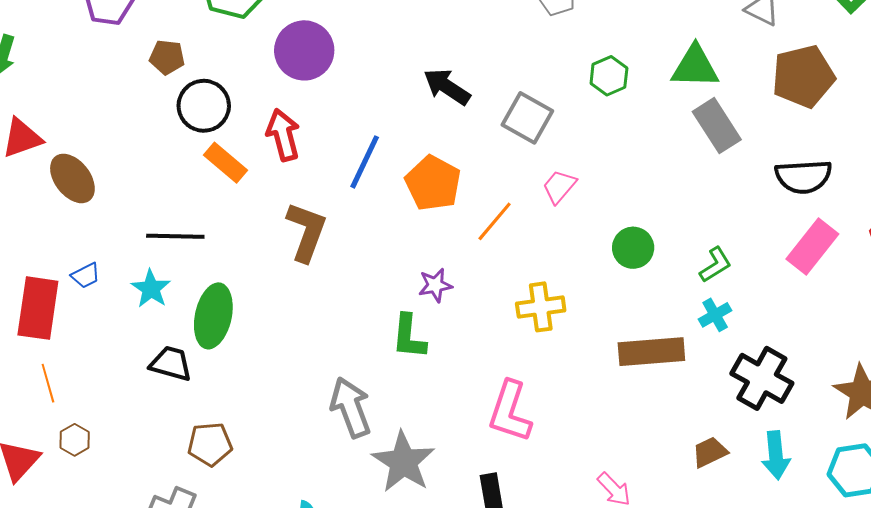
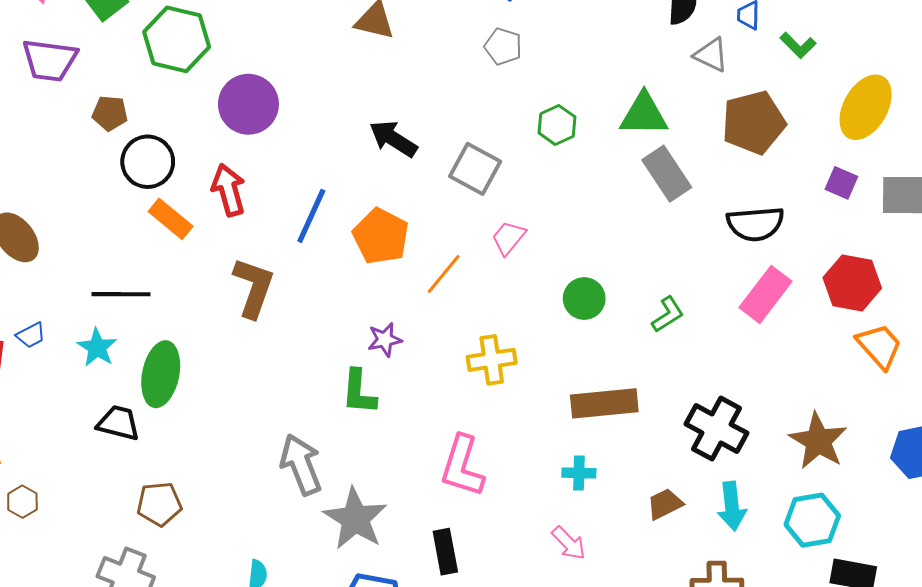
cyan cross: (715, 315) -> (579, 473), moved, turned 32

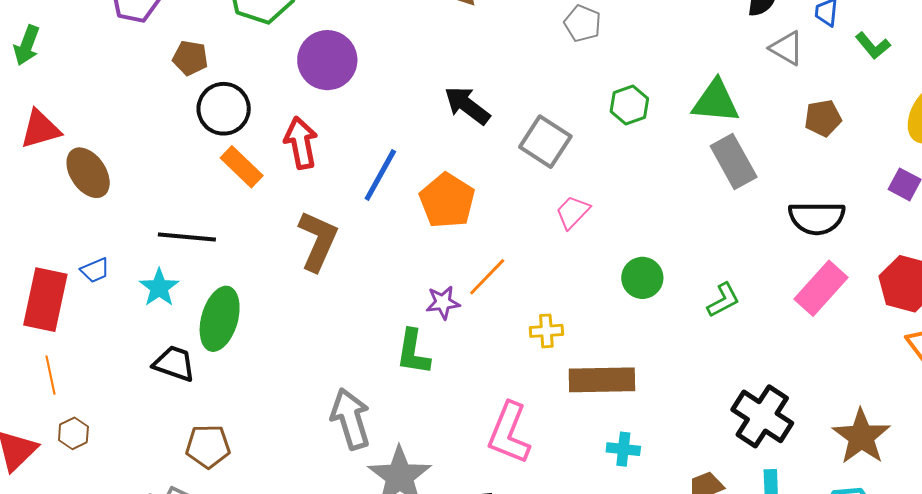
brown pentagon: (754, 123) -> (823, 118), size x0.6
orange line: (444, 274) -> (487, 277), moved
yellow cross: (492, 360) -> (546, 331), size x0.7
brown rectangle: (604, 403) -> (602, 380), moved

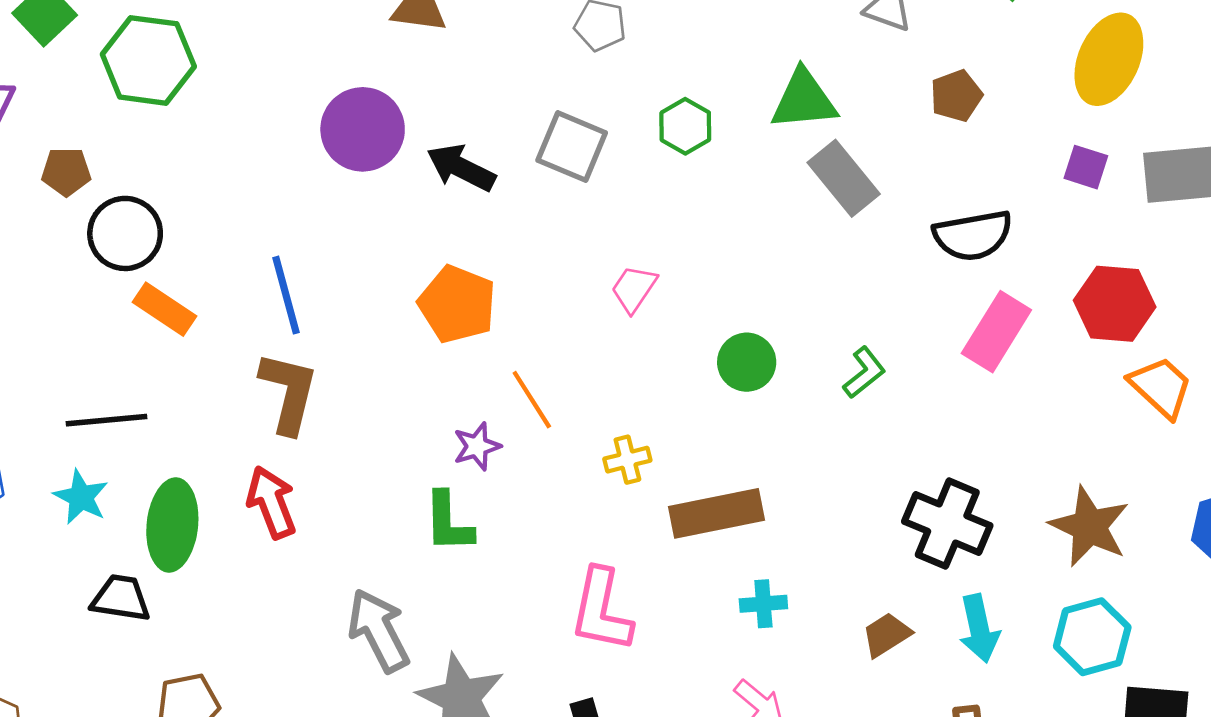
purple circle: (327, 60) -> (363, 129), moved
gray square: (545, 142) -> (572, 146), moved
red arrow: (301, 143) -> (272, 502), moved
blue line: (380, 175) -> (286, 295), moved, turned -34
orange line: (487, 277) -> (532, 400), turned -66

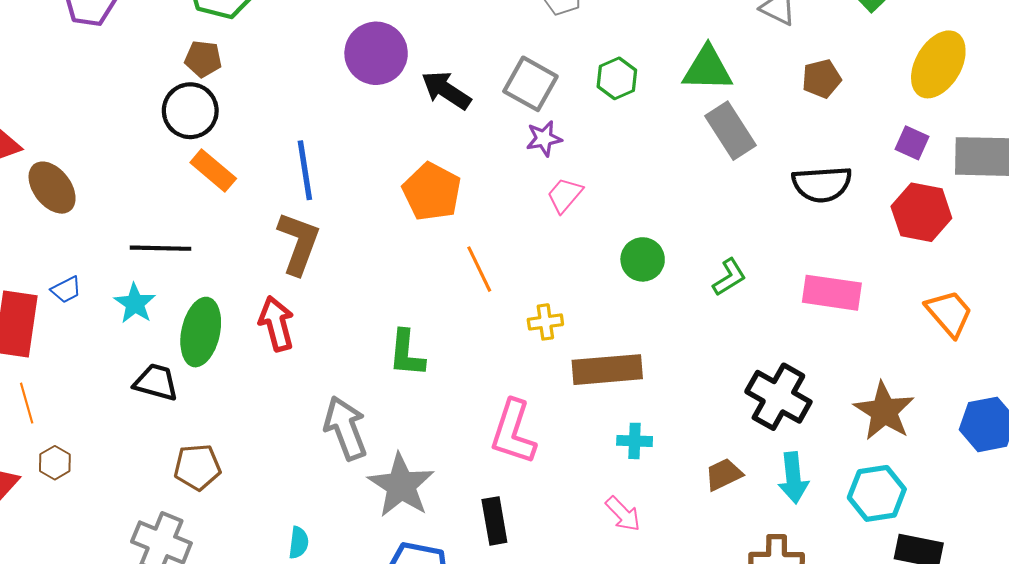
brown pentagon: (66, 172) -> (203, 59), moved
red hexagon: (1115, 304) -> (921, 212), moved
pink rectangle: (996, 332) -> (832, 293), moved, turned 60
purple star: (477, 446) -> (544, 138), moved

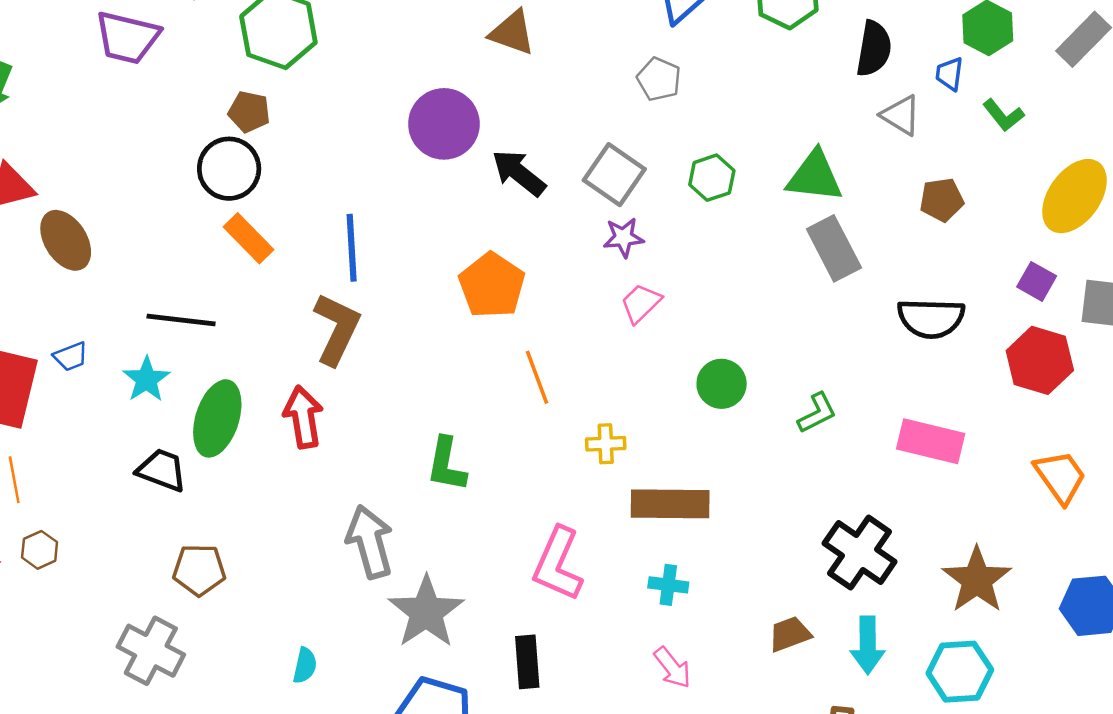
cyan cross: (635, 441) -> (668, 585), moved

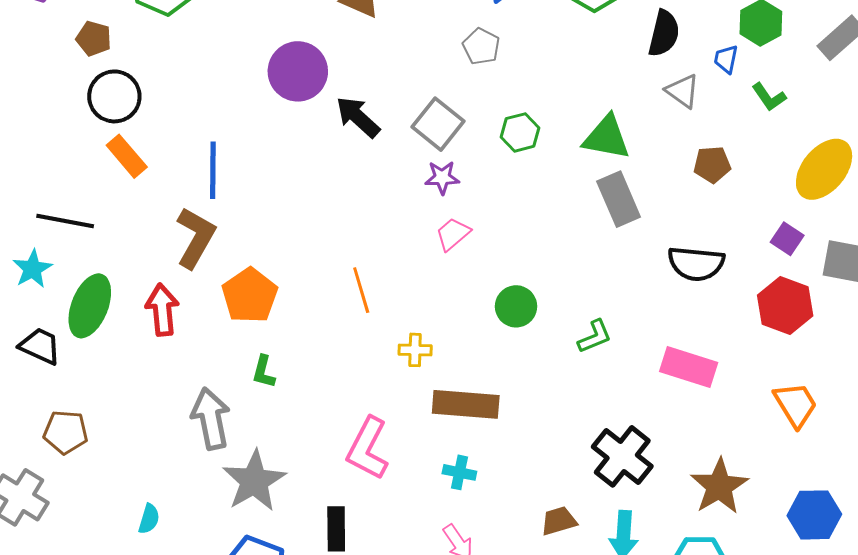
brown pentagon: (249, 112) -> (94, 39), moved
orange pentagon: (492, 285) -> (250, 296), moved
green L-shape: (446, 464) -> (264, 372), moved, size x0.7

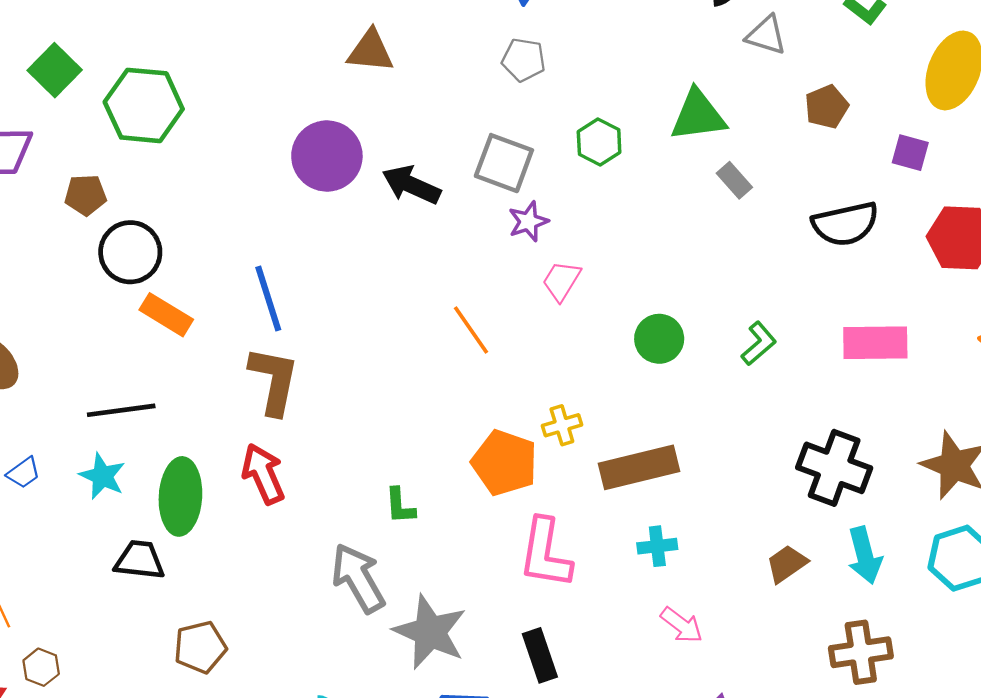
gray rectangle: (619, 199) -> (734, 180), size x0.6
purple square: (787, 239) -> (910, 153), moved
orange line: (361, 290) -> (471, 330), moved
orange pentagon: (250, 296) -> (505, 463), moved

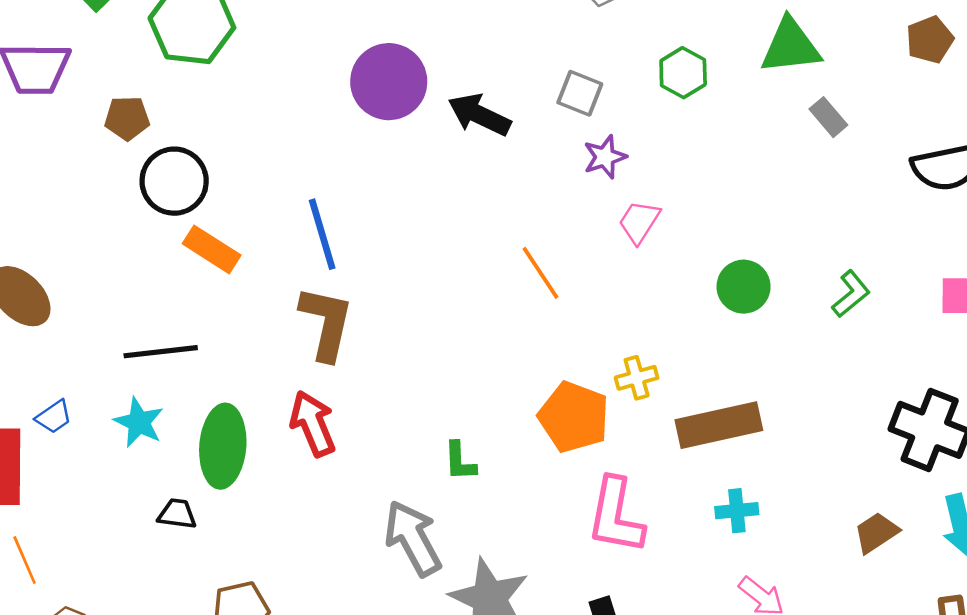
gray square: (504, 163) -> (580, 93), size x0.7
black trapezoid: (140, 560) -> (177, 514), size x0.7

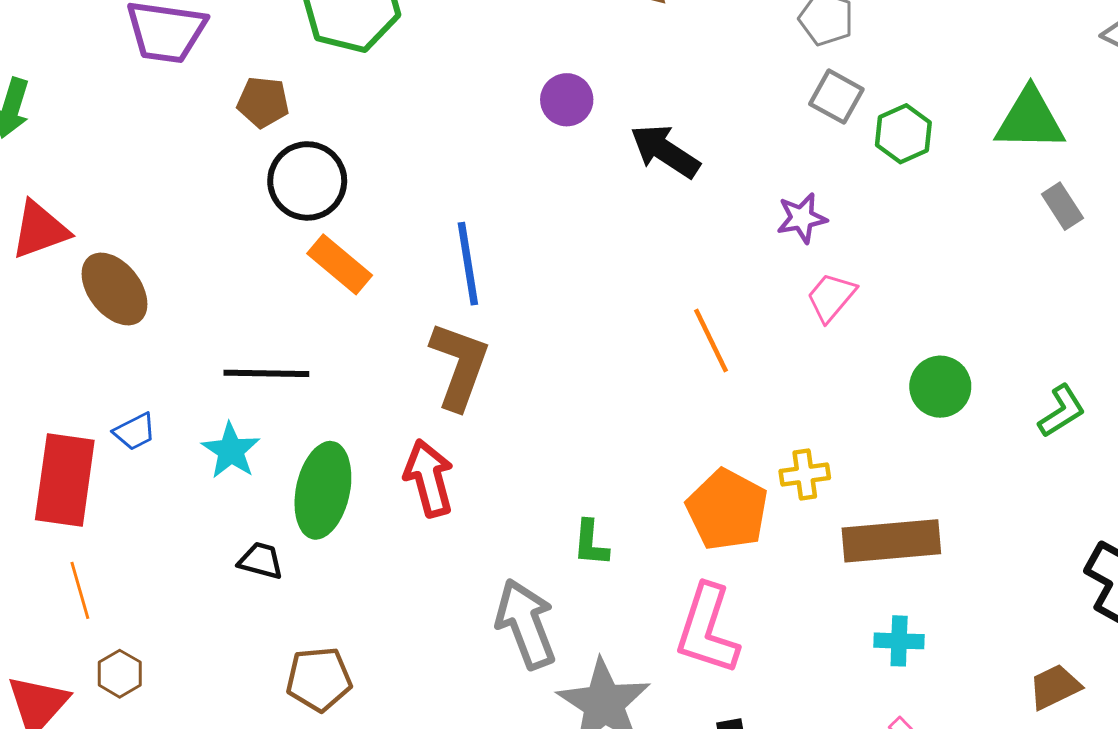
purple circle: (389, 82) -> (567, 100), size x0.6
gray square: (580, 93) -> (836, 97), moved
pink L-shape: (616, 516) -> (707, 630), moved

